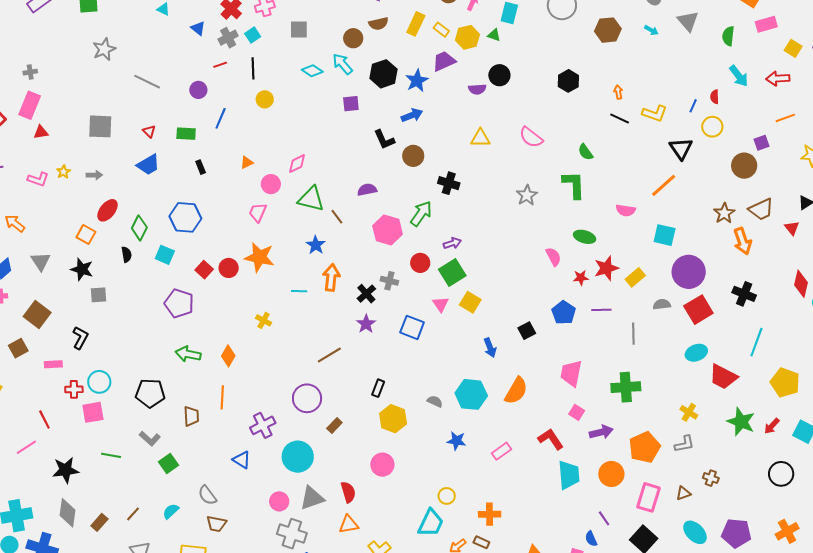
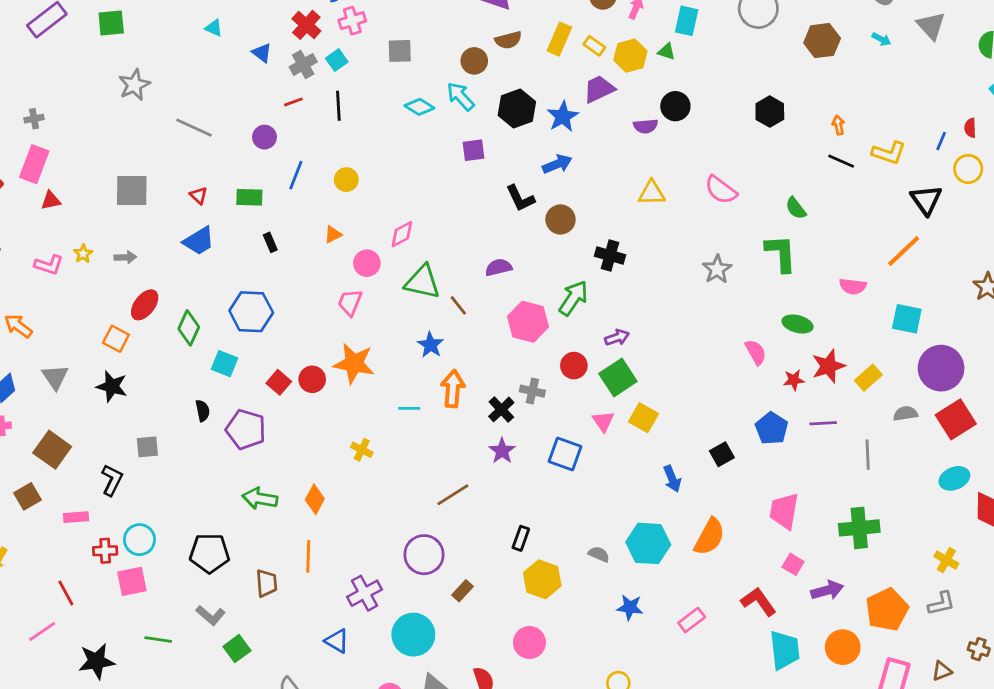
yellow circle: (265, 99) -> (346, 180), moved
black semicircle: (126, 254) -> (203, 411), moved
gray square: (99, 295) -> (147, 447), moved

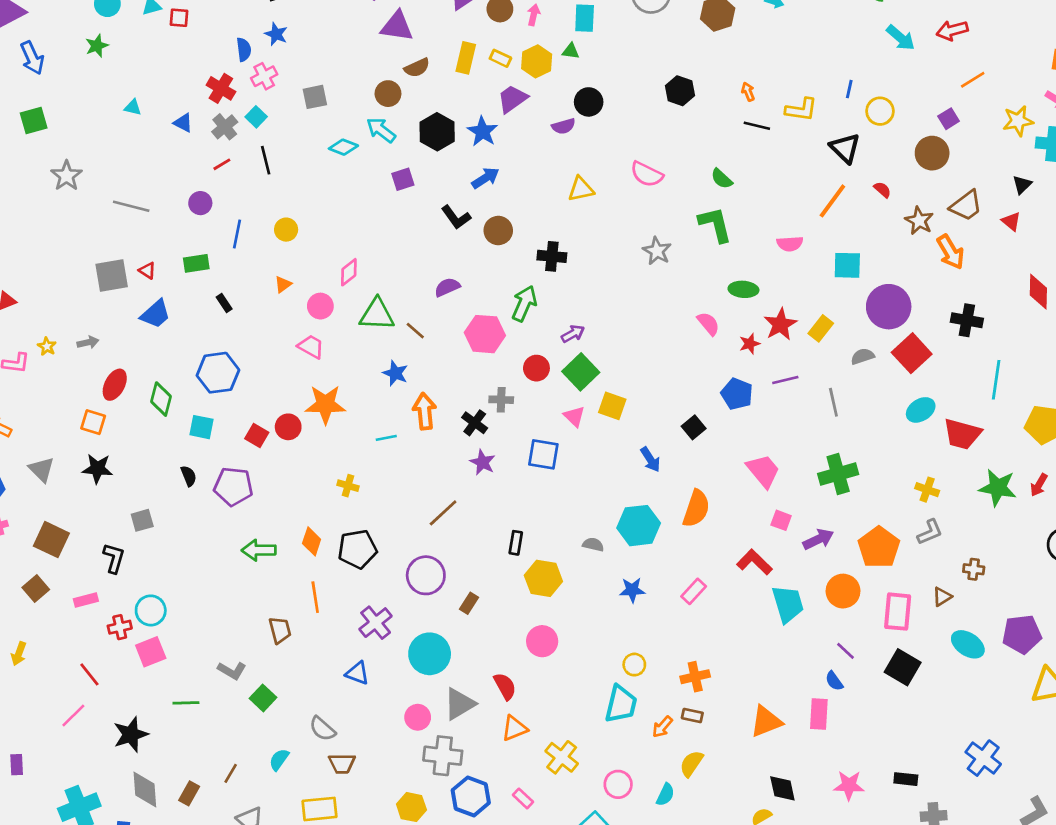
red semicircle: (970, 128) -> (882, 190), moved, turned 144
gray square: (132, 191) -> (112, 276), moved
pink trapezoid: (350, 302) -> (311, 347), turned 108
pink trapezoid: (784, 511) -> (763, 471), turned 141
black pentagon: (209, 553) -> (357, 549), moved

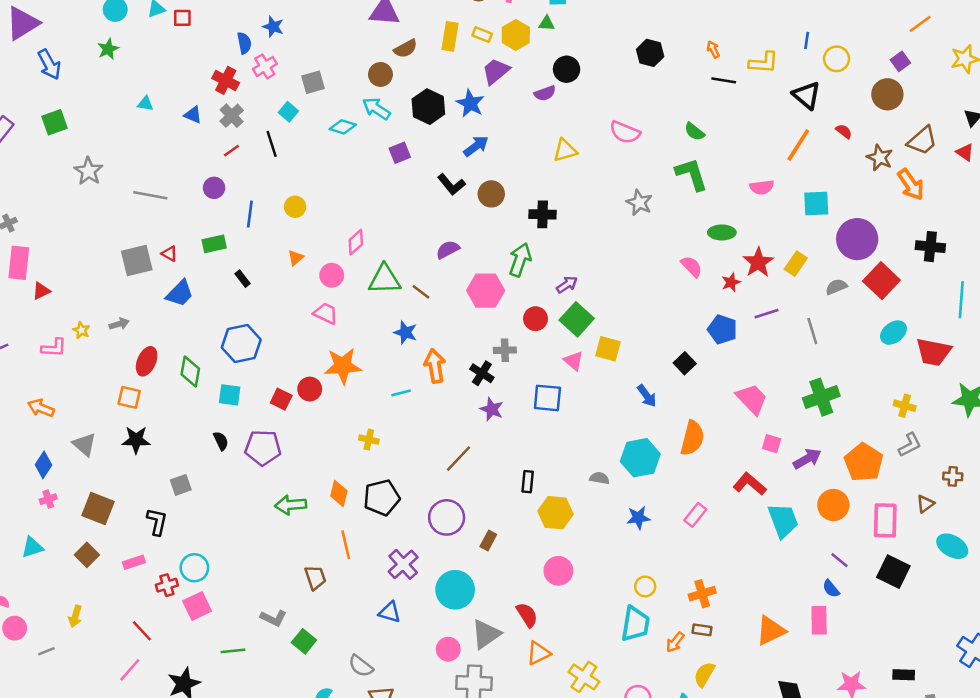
cyan square: (256, 117) -> (288, 112), moved

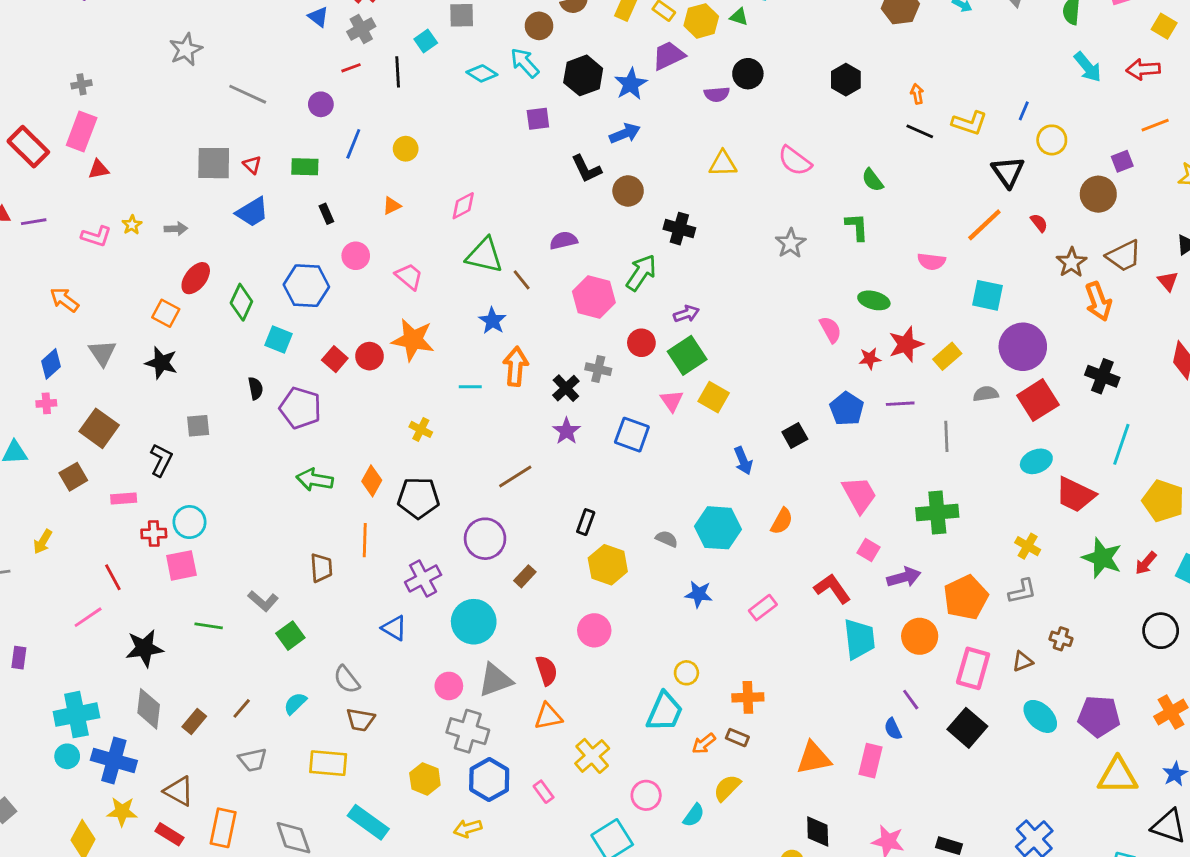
green L-shape: (692, 174) -> (857, 227), size x0.7
pink circle: (332, 275) -> (356, 256), moved
orange semicircle: (692, 438) -> (782, 521), size x0.7

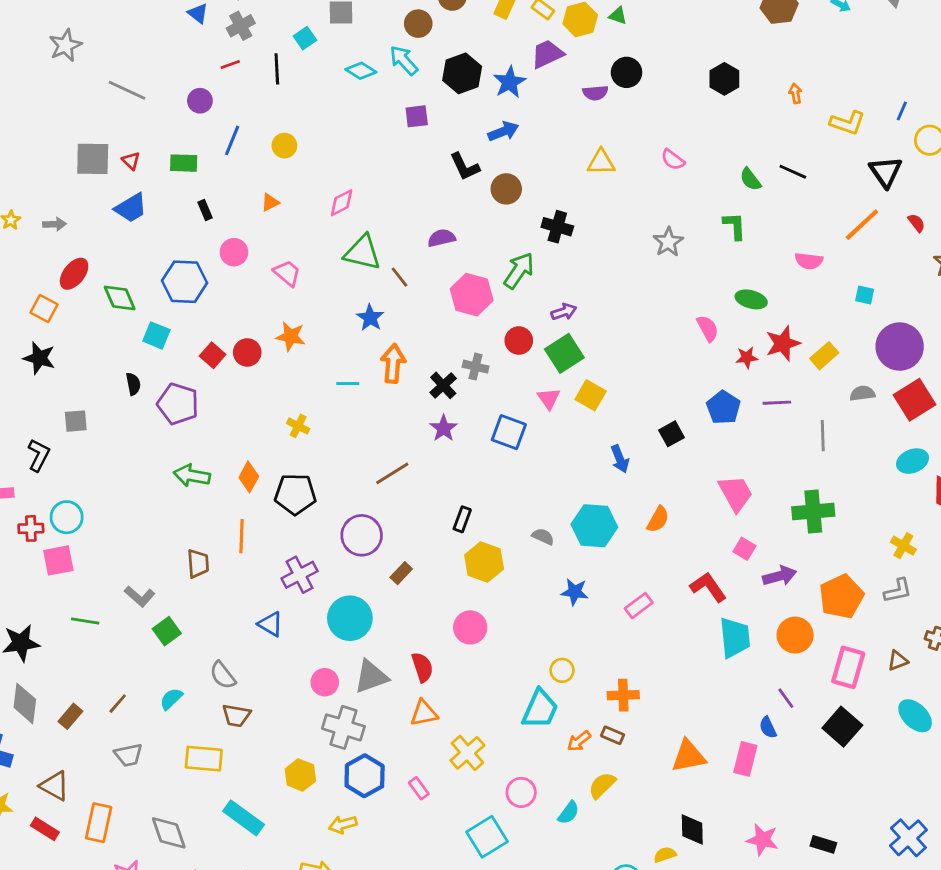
black line: (920, 131) -> (793, 172), moved
pink semicircle: (795, 161) -> (673, 160), size x0.7
cyan square: (987, 295) -> (865, 295), size x0.6
green diamond: (241, 302) -> (120, 298), turned -48
orange star: (413, 340) -> (291, 336), size x0.7

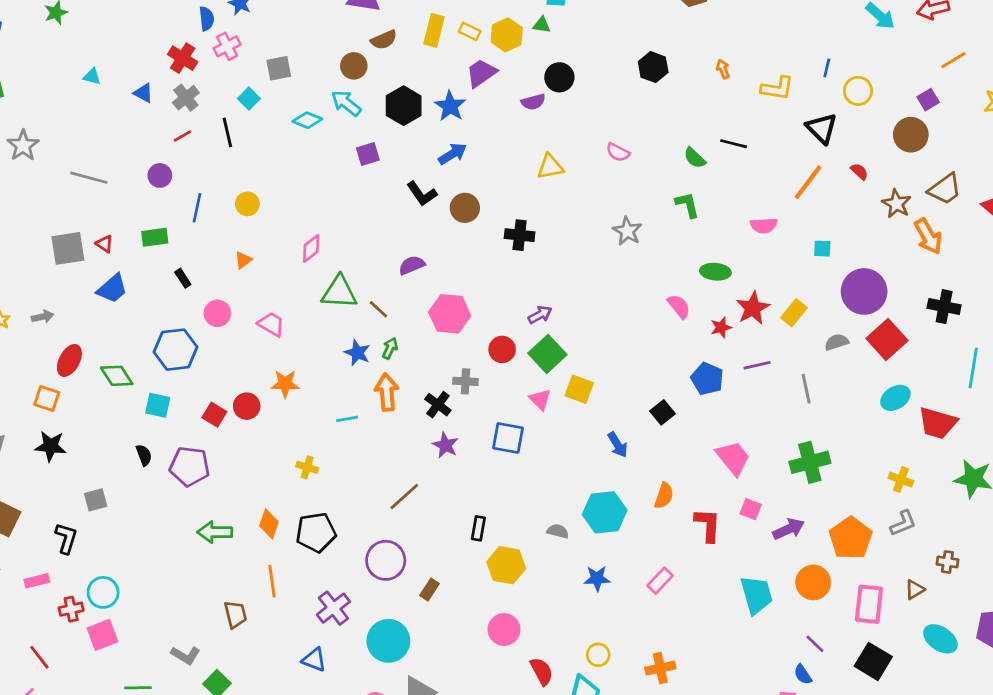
green arrow: (519, 271) -> (390, 348), moved, size x0.6
red L-shape: (708, 587) -> (708, 525), moved, turned 48
red semicircle: (422, 667) -> (542, 671), moved

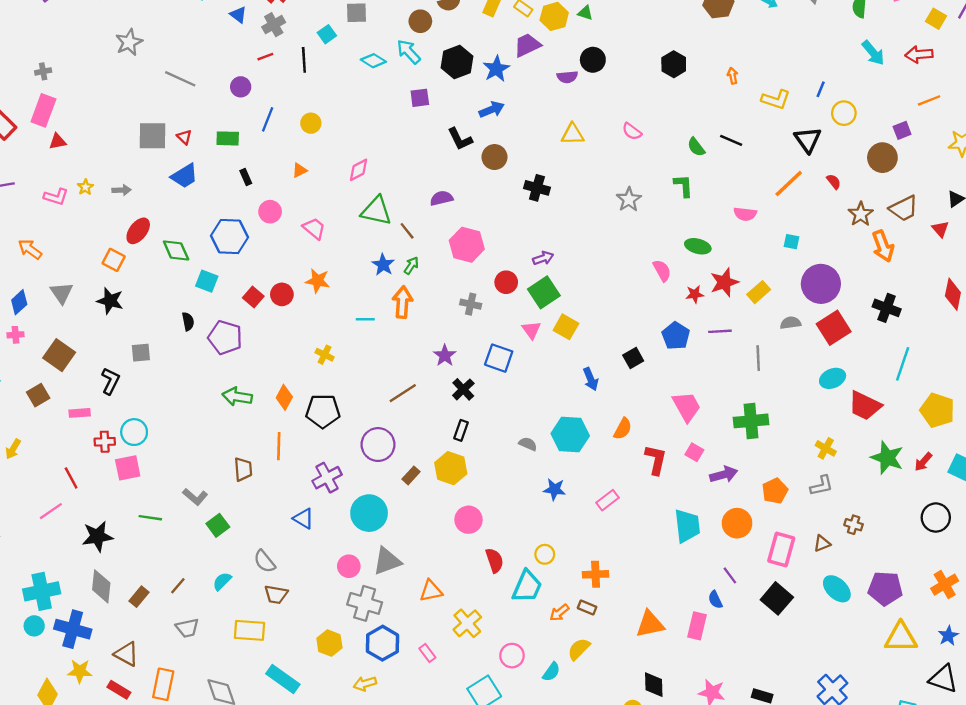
black cross: (438, 405) -> (463, 389), moved
orange pentagon: (851, 538) -> (775, 491), size x0.7
yellow hexagon: (506, 565) -> (451, 468), moved

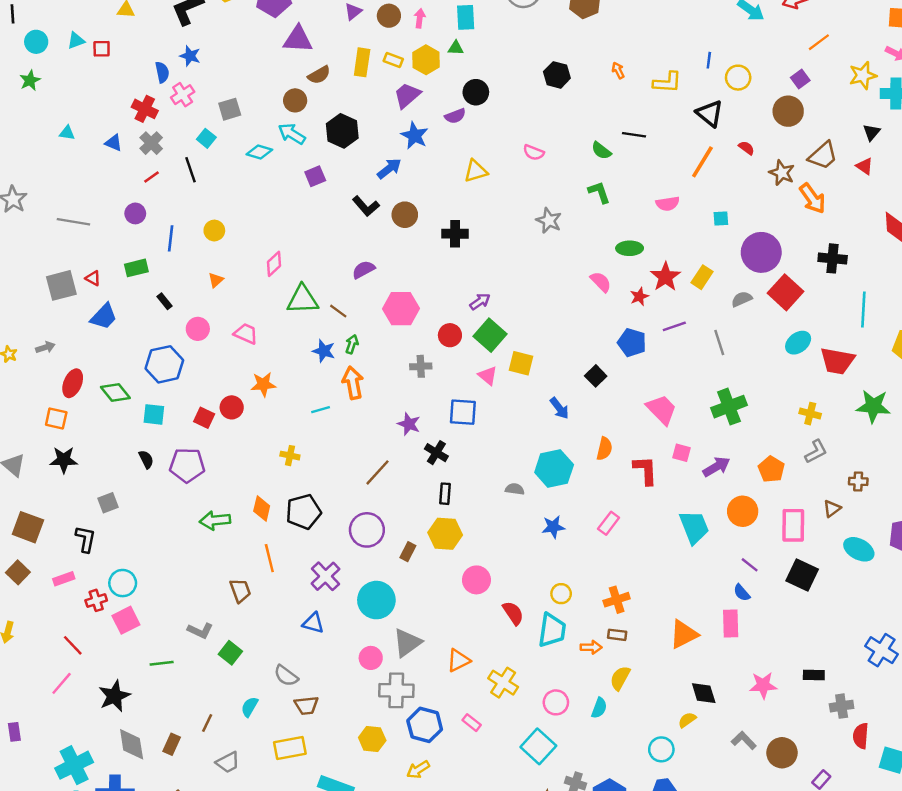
blue star: (496, 69) -> (415, 136), moved
orange arrow: (559, 613) -> (591, 647), turned -126

